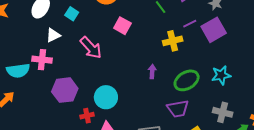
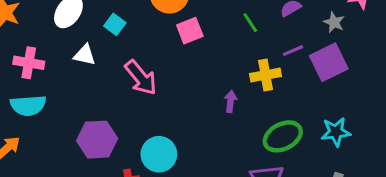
pink square: (122, 26) -> (190, 31), moved, turned 36
white triangle: (53, 35) -> (85, 55), turned 35
pink cross: (42, 60) -> (29, 63), moved
purple arrow: (152, 71) -> (230, 101), moved

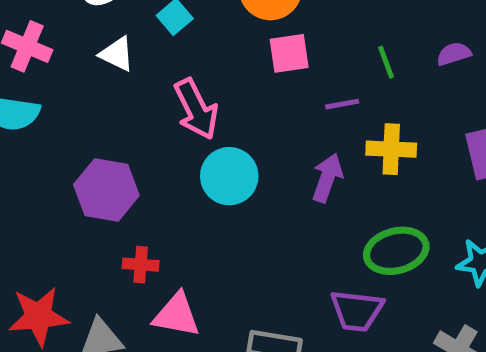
purple line: (293, 51) -> (342, 104), moved
purple arrow: (230, 101) -> (327, 178), size x1.4
cyan circle: (159, 154) -> (229, 176), moved

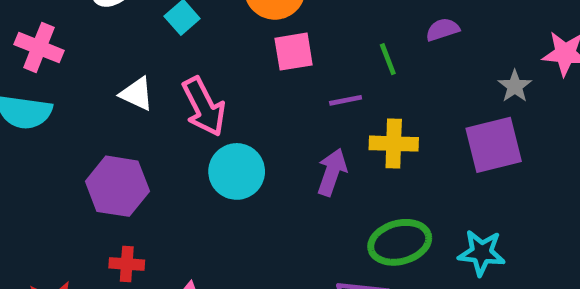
white triangle: (117, 54) -> (137, 94), moved
purple semicircle: (454, 54) -> (443, 30), moved
red cross: (141, 265) -> (127, 264), moved

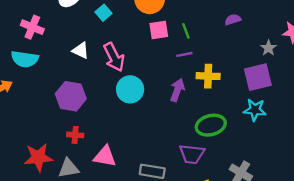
green line: (388, 59) -> (186, 31), moved
cyan star: (482, 253) -> (255, 110), moved

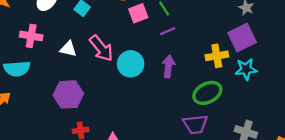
pink cross: (32, 27) -> (31, 36), moved
yellow cross: (208, 76) -> (217, 56), moved
cyan circle: (130, 89) -> (131, 64), moved

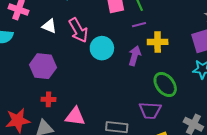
yellow cross: (217, 56) -> (158, 42), moved
green ellipse: (207, 93) -> (165, 85), turned 70

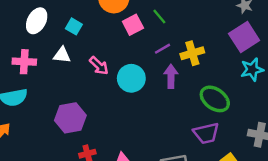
purple line: (139, 25) -> (163, 49), moved
white triangle: (49, 26) -> (62, 55), moved
pink arrow: (78, 30) -> (99, 66), size x0.7

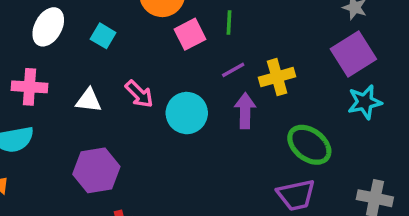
green line: (159, 17) -> (229, 23), turned 42
white triangle: (62, 55) -> (89, 100), moved

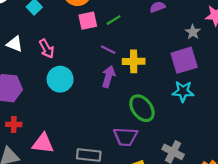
green line: (229, 23) -> (113, 20), turned 40
purple line: (233, 70) -> (108, 50), turned 40
cyan circle: (187, 113) -> (60, 79), moved

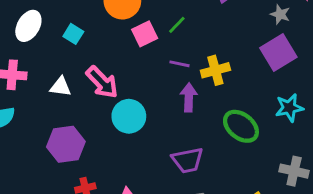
pink arrow: (47, 49) -> (102, 82), size x1.4
cyan star: (183, 91) -> (289, 108), moved
purple trapezoid: (125, 137) -> (188, 160), moved

